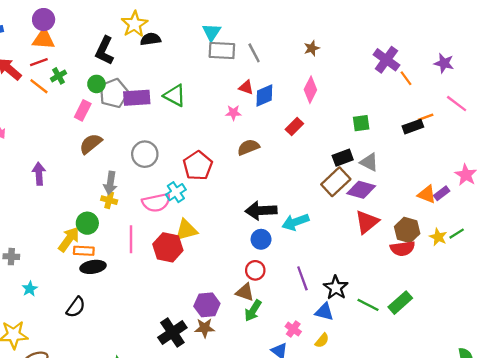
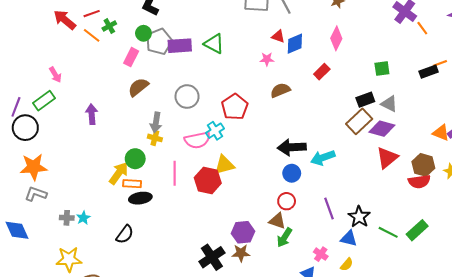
gray cross: (11, 257) -> (67, 218), moved

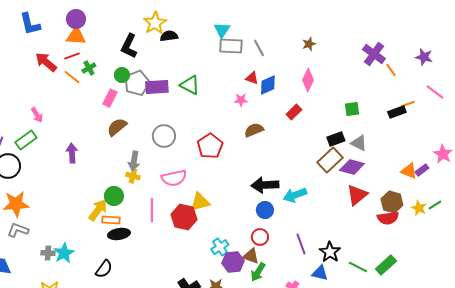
cyan cross: (215, 131) -> (220, 247), moved
cyan star: (83, 218) -> (64, 253), size x1.5
purple hexagon: (243, 232) -> (233, 262), moved

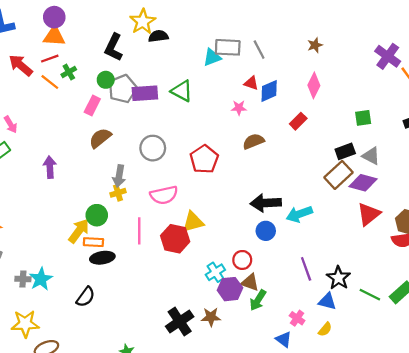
cyan triangle: (222, 30) -> (212, 57), moved, turned 36
yellow cross: (133, 176) -> (118, 193), turned -32
red circle: (260, 237) -> (242, 260), moved

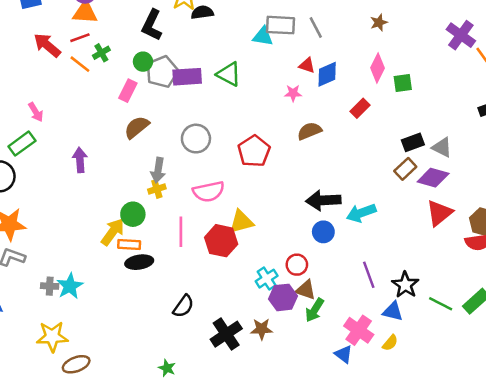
cyan triangle: (212, 57) -> (263, 36), turned 30
green square: (363, 118) -> (403, 83), moved
brown rectangle: (338, 175) -> (405, 169), size x0.7
black semicircle: (86, 297) -> (183, 306), moved
pink cross: (297, 318) -> (359, 330), size x1.6

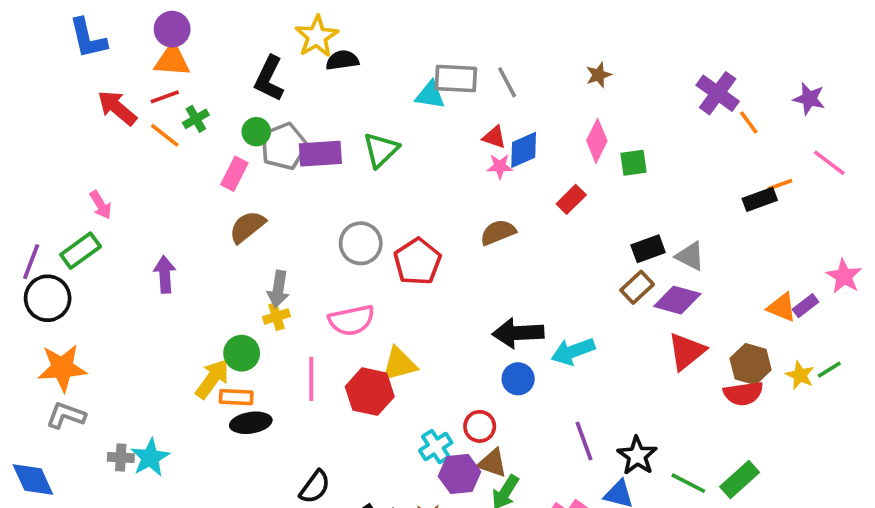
green triangle: (229, 74) -> (381, 150), turned 48
pink star: (293, 93) -> (500, 166), moved
gray circle: (196, 139) -> (361, 243), moved

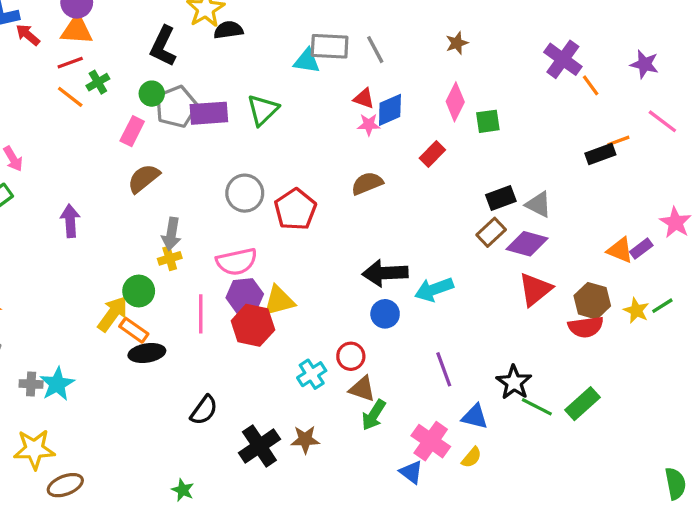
red arrow: (117, 108) -> (28, 35), moved, size x0.7
orange rectangle: (236, 397) -> (134, 330), turned 32
black star: (637, 456) -> (514, 382), moved
purple hexagon: (460, 474) -> (245, 296), moved

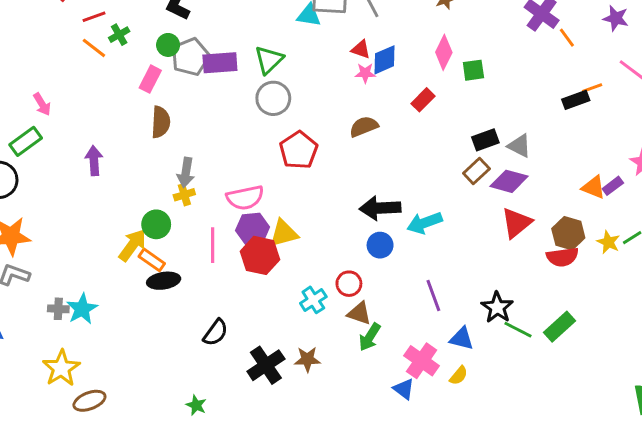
brown semicircle: (144, 178) -> (161, 122), turned 132
gray circle: (245, 193) -> (273, 98), moved
yellow star: (34, 449) -> (61, 368), turned -30

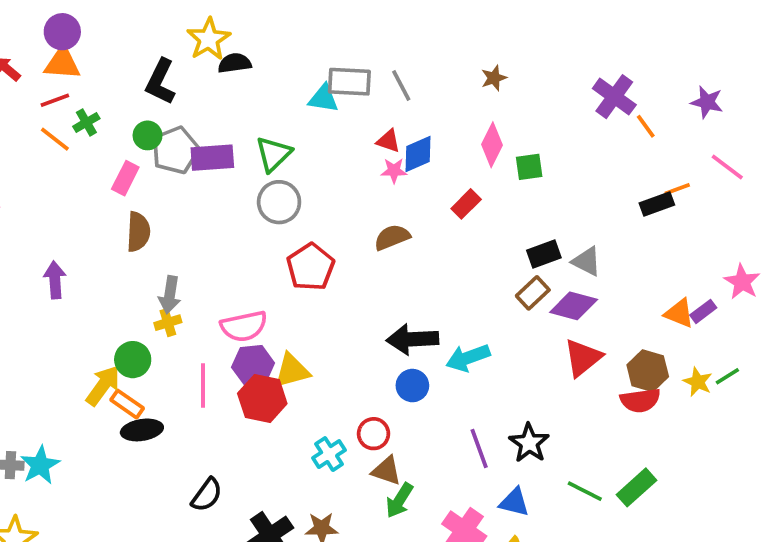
black star: (497, 307) -> (529, 443), moved

